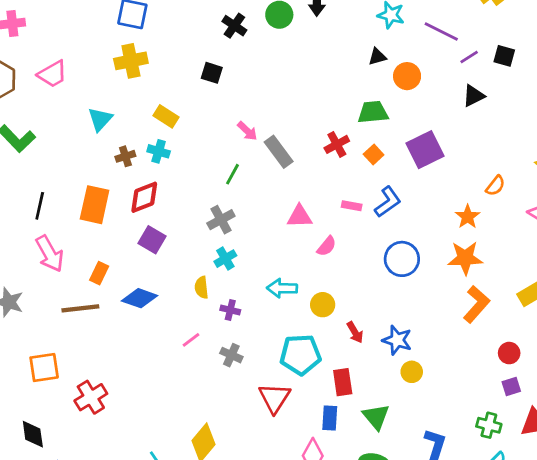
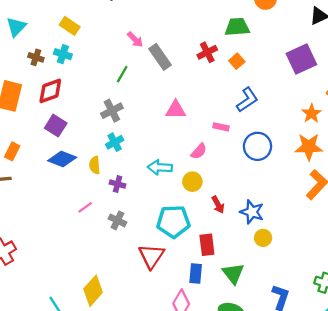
purple square: (425, 150) -> (301, 59), moved
brown cross: (125, 156) -> (36, 57), turned 35
pink rectangle: (352, 206) -> (221, 127), moved
pink semicircle: (327, 246) -> (199, 151), moved
blue diamond: (140, 298) -> (62, 159), moved

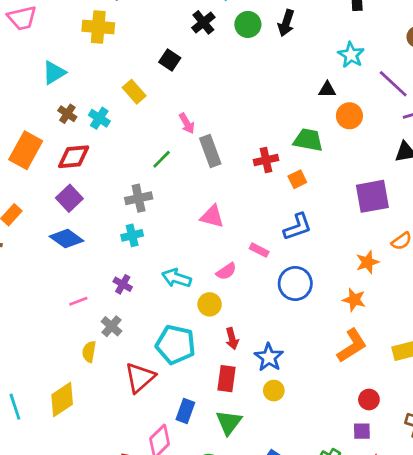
yellow rectangle: (70, 26) -> (134, 92), moved
orange star: (309, 147) -> (354, 300), size x0.7
yellow semicircle: (95, 165) -> (89, 352), moved
red rectangle: (207, 245) -> (227, 379), moved

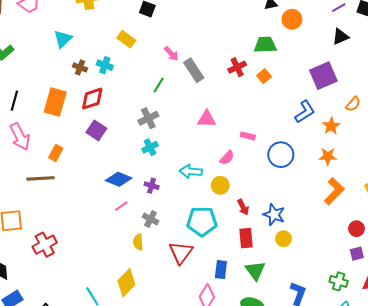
blue L-shape: (298, 227) -> (305, 112), moved
blue diamond: (67, 239) -> (119, 179), moved

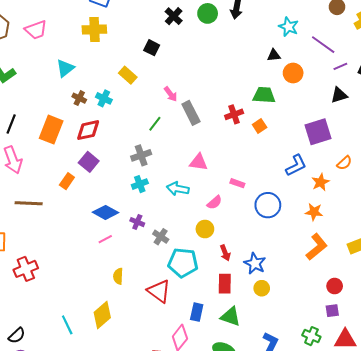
orange rectangle: (56, 153) -> (67, 181), moved
cyan arrow: (191, 171) -> (178, 189), moved
gray cross: (151, 219) -> (161, 237), moved
red triangle: (181, 253) -> (159, 291), turned -35
green triangle: (255, 271) -> (231, 317), turned -40

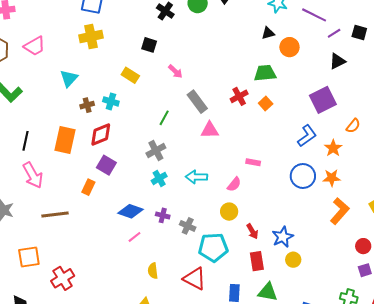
pink arrow: (171, 94) -> (175, 71), moved
brown cross: (79, 98) -> (87, 105), turned -32
pink triangle: (199, 162) -> (210, 130), moved
blue circle: (268, 205) -> (303, 176), moved
blue star: (255, 264) -> (283, 237), turned 30

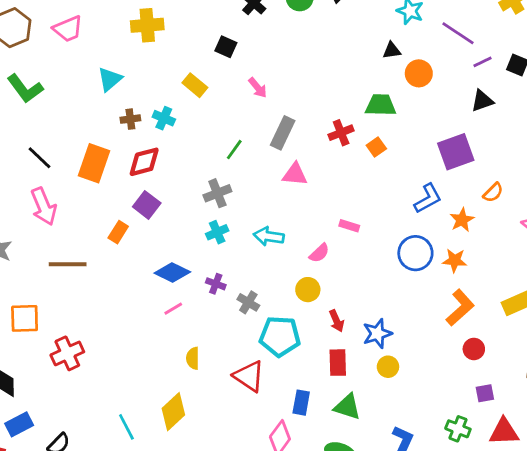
gray rectangle: (197, 102) -> (283, 133), turned 55
black line: (26, 141) -> (40, 158), turned -66
red circle: (363, 246) -> (474, 349), moved

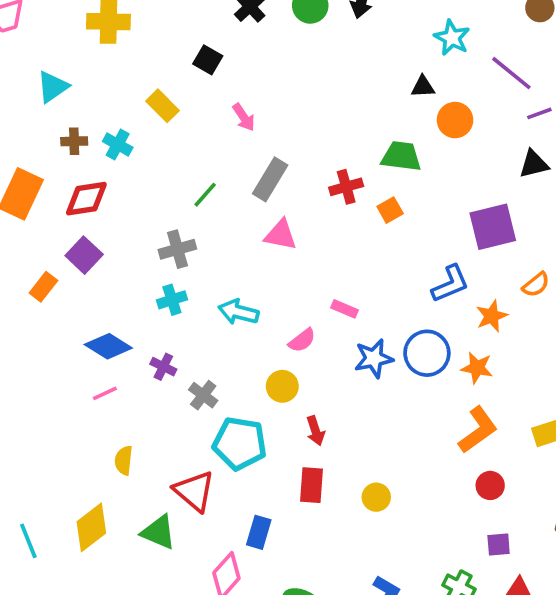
blue star: (377, 334) -> (374, 358), moved
green triangle: (347, 407) -> (158, 532), moved

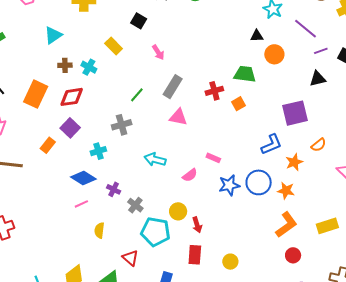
cyan cross: (172, 300) -> (98, 151), moved
yellow circle: (282, 386) -> (178, 211), moved
yellow semicircle: (124, 460) -> (99, 230), moved
red triangle: (194, 491) -> (130, 258), size x0.7

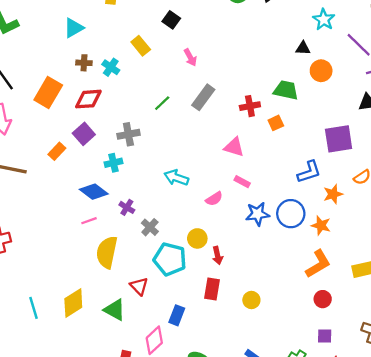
pink triangle: (178, 117) -> (234, 147), moved
gray cross: (122, 125) -> (128, 134), moved
yellow semicircle: (99, 230) -> (107, 252), size x1.8

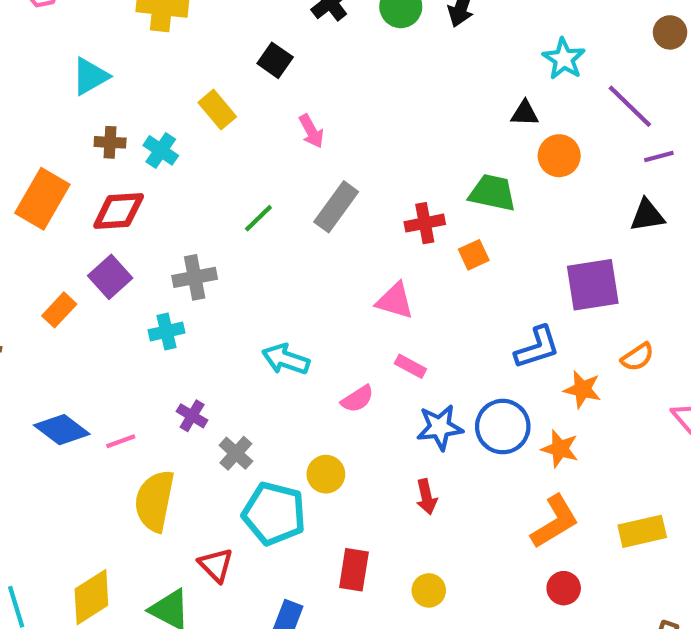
blue diamond: (94, 192) -> (62, 430), moved
orange star: (333, 194) -> (582, 389), turned 30
red arrow: (217, 255) -> (426, 497), moved

